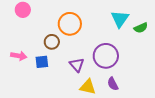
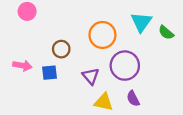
orange circle: (70, 24) -> (102, 35), moved
green semicircle: (141, 28) -> (166, 33), turned 64

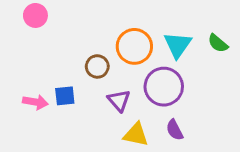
cyan triangle: (141, 22) -> (178, 45), moved
brown circle: (61, 49) -> (97, 66), moved
pink arrow: (22, 66) -> (35, 102), moved

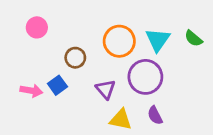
pink circle: (35, 15) -> (37, 27), moved
brown circle: (97, 66) -> (75, 58), moved
blue square: (65, 96) -> (57, 85), turned -30

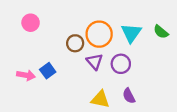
brown circle: (75, 58) -> (75, 43), moved
purple circle: (145, 77) -> (121, 64), size x0.7
purple triangle: (106, 89) -> (95, 62), moved

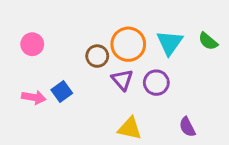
pink circle: (31, 23) -> (32, 44), moved
purple semicircle: (129, 96) -> (187, 127), moved

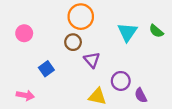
orange circle: (128, 44) -> (81, 17), moved
purple circle: (156, 83) -> (121, 81), moved
pink arrow: (34, 97) -> (25, 95), moved

